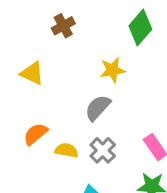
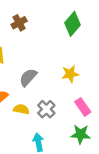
yellow star: (112, 70) -> (70, 74), moved
gray semicircle: (98, 108) -> (28, 77), moved

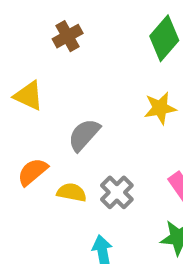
yellow star: (70, 74) -> (160, 108), moved

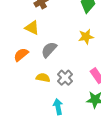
yellow triangle: (28, 96) -> (32, 28), moved
orange semicircle: (33, 172) -> (21, 55), moved

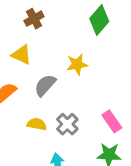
yellow star: (86, 37) -> (77, 64), moved

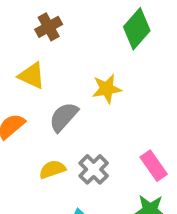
yellow semicircle: (37, 124) -> (52, 169), turned -30

